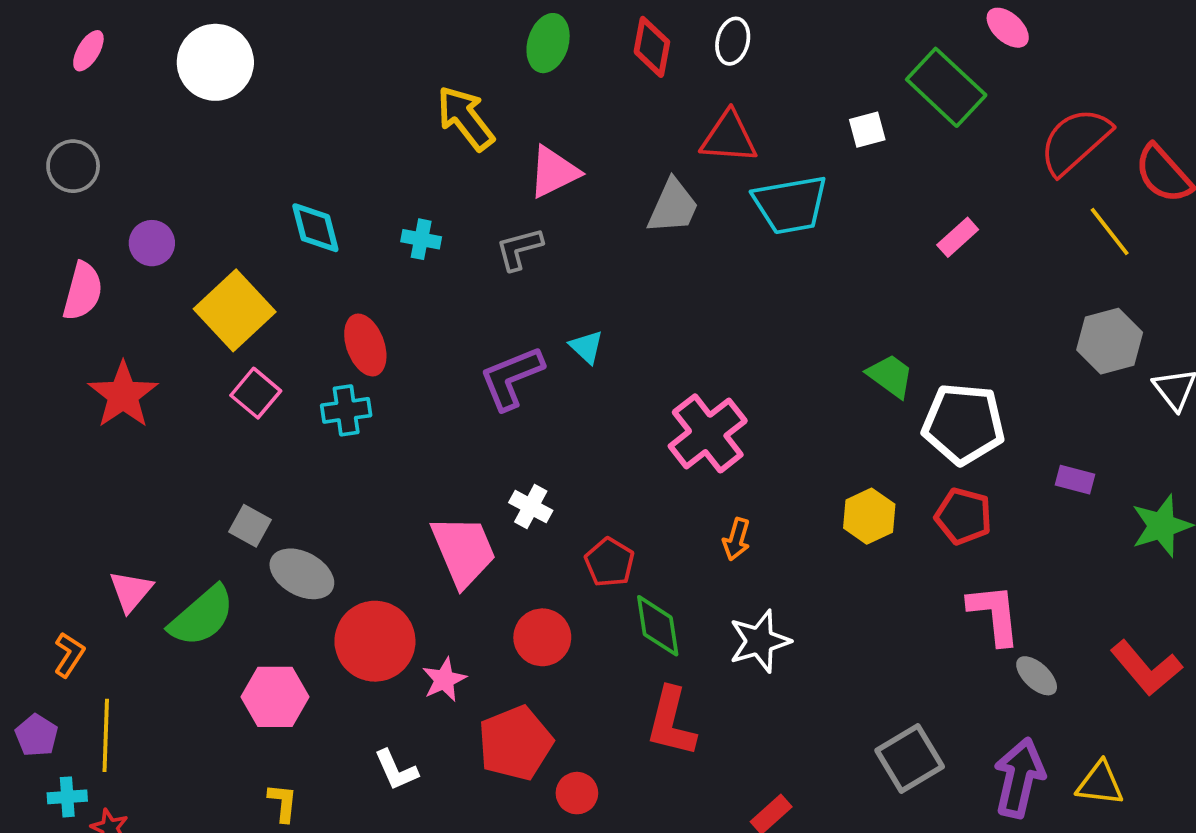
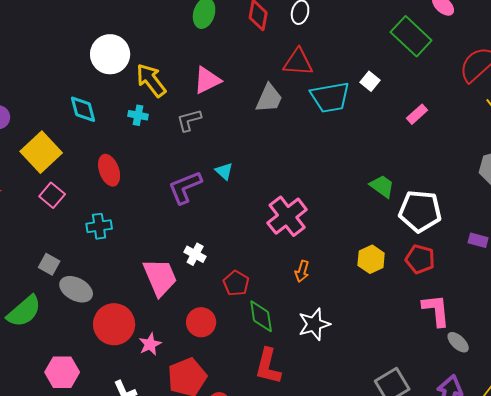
white circle: (215, 62) -> (110, 54), moved
yellow arrow: (465, 118) -> (151, 80), moved
white square: (867, 130) -> (370, 81), moved, turned -36
cyan cross: (346, 410) -> (99, 226), moved
pink hexagon: (275, 697) -> (62, 372), moved

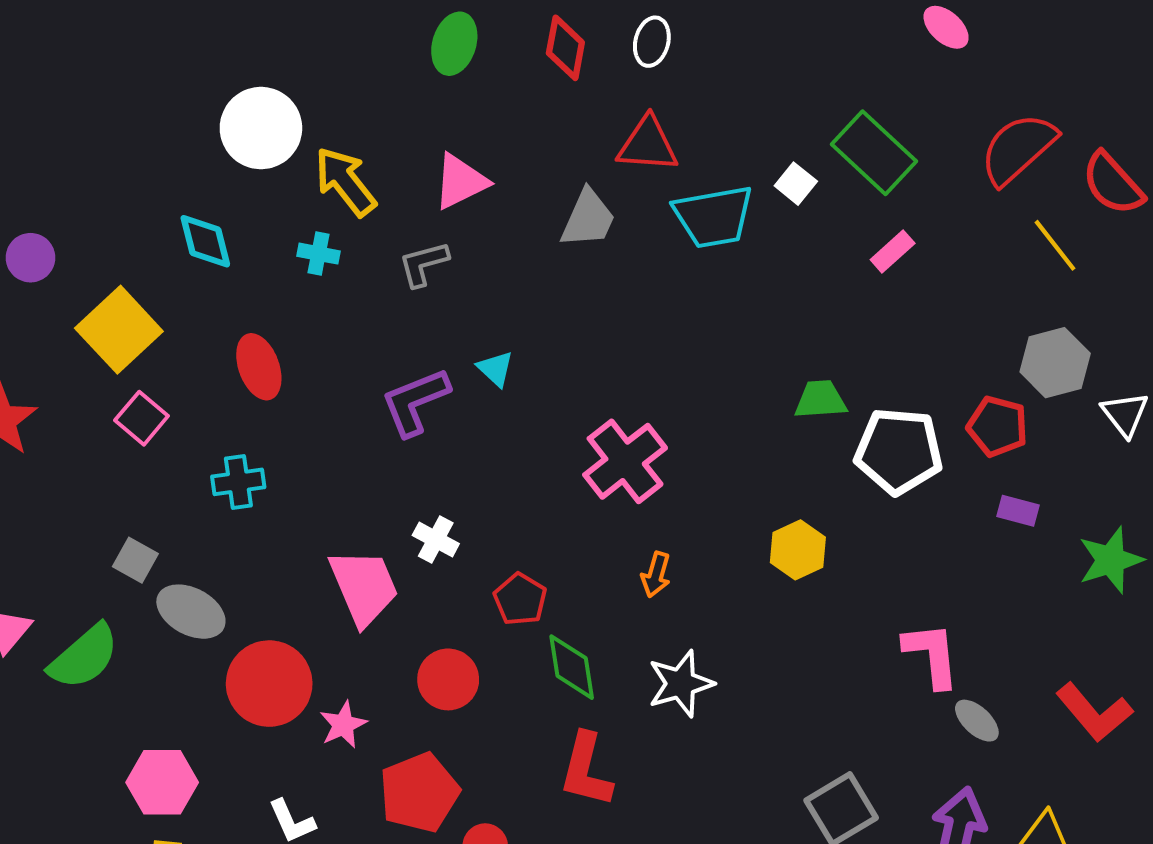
green rectangle: (411, 36) -> (874, 153), moved
green trapezoid: (382, 186) -> (821, 400), turned -40
red pentagon: (420, 259) -> (997, 426), moved

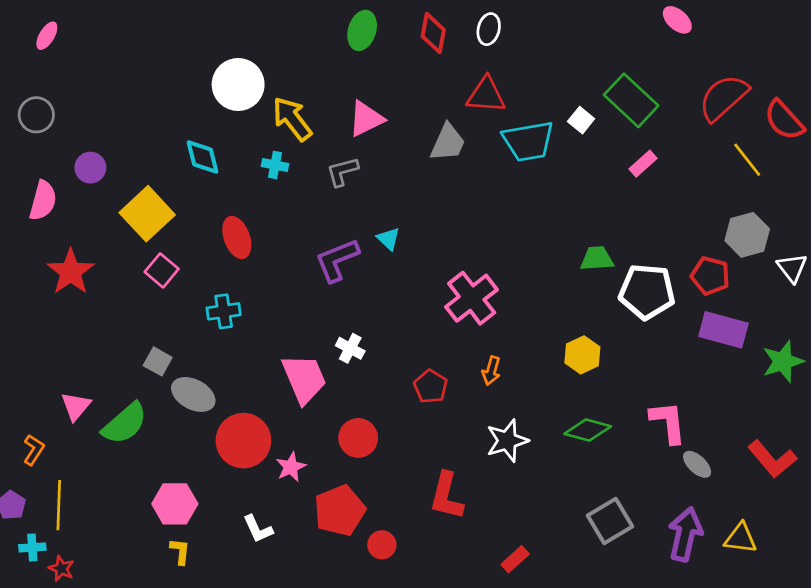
purple rectangle: (1018, 511) -> (723, 330), size x1.8
red pentagon: (520, 599) -> (431, 387), moved
green diamond: (572, 667) -> (588, 430), moved, turned -66

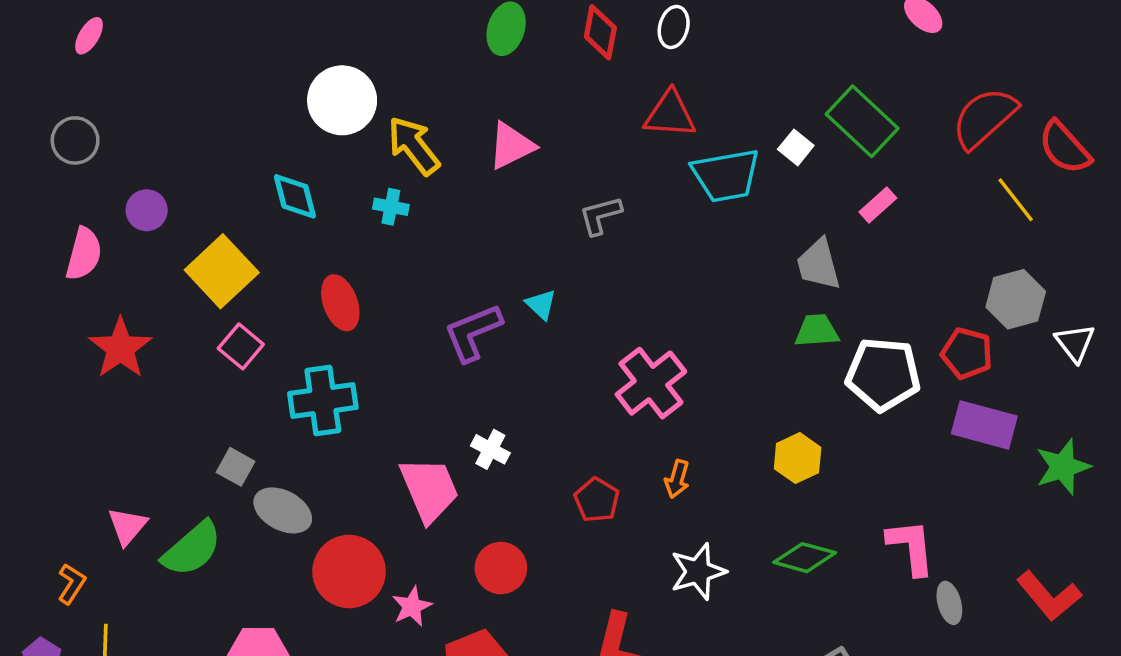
gray trapezoid: (448, 143) -> (818, 264), moved, turned 141
gray L-shape: (342, 172) -> (600, 215), moved
cyan cross: (224, 311) -> (323, 400), size x1.5
gray ellipse: (697, 464) -> (949, 603), turned 32

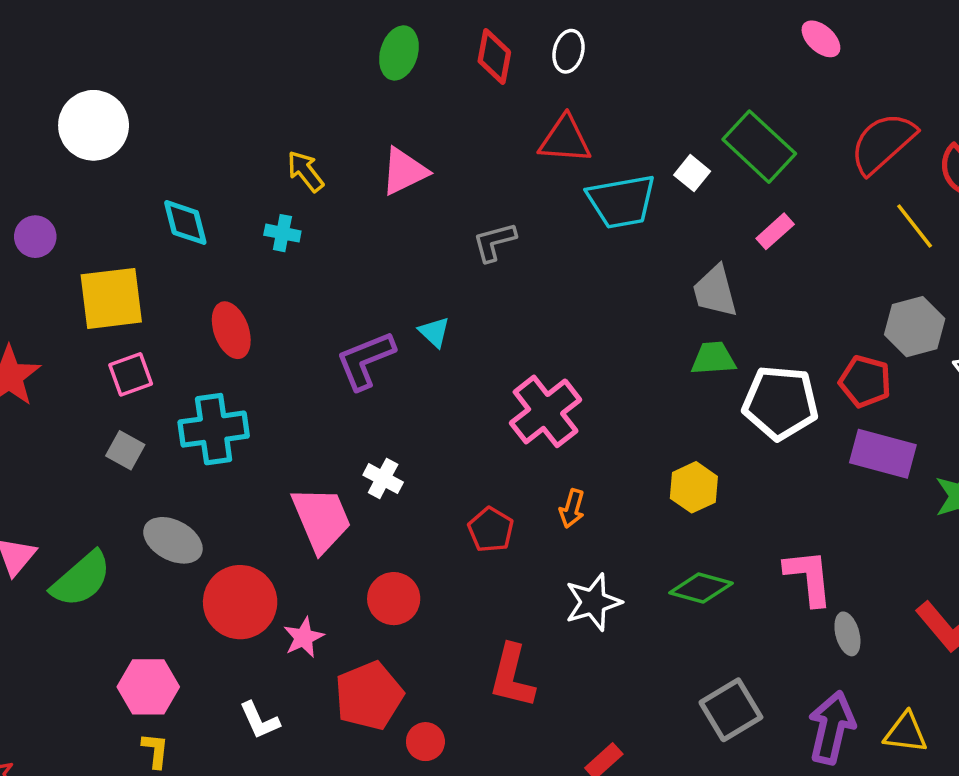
white circle: (342, 100) -> (94, 125), moved
yellow arrow: (414, 146) -> (305, 171), size x0.7
yellow square: (222, 271) -> (111, 298), turned 36
pink square: (241, 346) -> (131, 374), turned 30
gray square: (236, 467) -> (125, 450), moved

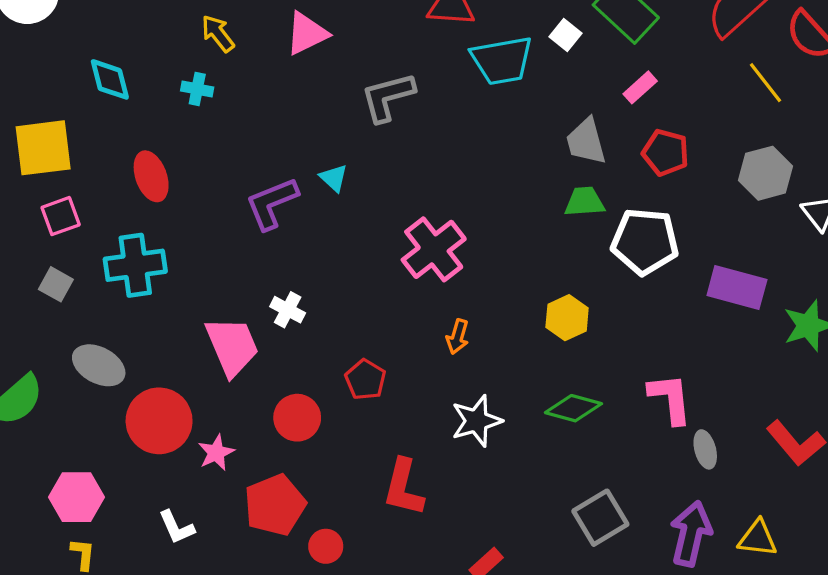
gray L-shape: (494, 242) -> (388, 97), size x1.4
red pentagon: (865, 381) -> (666, 153), moved
red pentagon: (491, 530) -> (365, 380), moved

